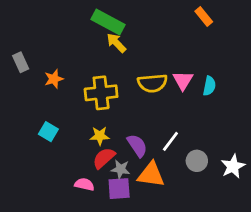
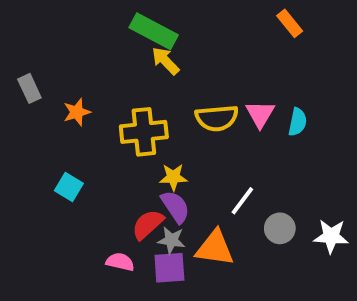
yellow star: (100, 136) -> (173, 177), moved
purple semicircle: (137, 146) -> (175, 207), moved
white star: (233, 166) -> (331, 236), turned 30

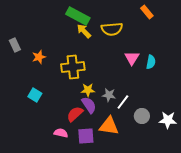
yellow semicircle: (217, 118) -> (112, 29), moved
gray star: (171, 240) -> (109, 95), moved

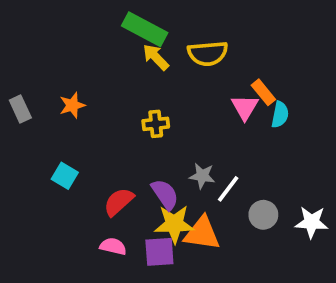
orange rectangle: (147, 12) -> (263, 92), moved
gray rectangle: (15, 45) -> (20, 109), moved
yellow cross: (73, 67) -> (156, 124), moved, size x0.6
yellow star: (88, 90) -> (174, 224), moved, size x1.5
red semicircle: (75, 114) -> (119, 202), moved

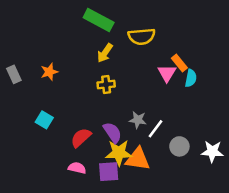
yellow arrow: (156, 57) -> (105, 53), moved, turned -102

